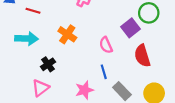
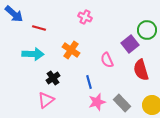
blue line: (104, 72) -> (89, 82), moved
pink star: (84, 90) -> (97, 102), moved

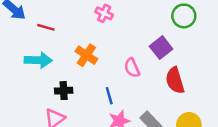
green circle: (147, 30) -> (184, 16), moved
black cross: (53, 78) -> (64, 91), turned 32

